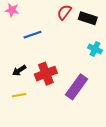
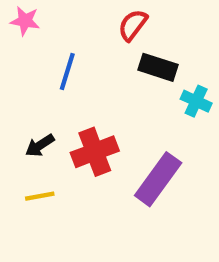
black rectangle: (88, 18) -> (158, 67), moved
blue line: (33, 35) -> (67, 72), turned -54

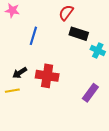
red cross: (95, 152) -> (47, 76), turned 30
purple rectangle: (158, 179) -> (90, 93), moved, size x0.7
yellow line: (40, 196) -> (12, 91), moved

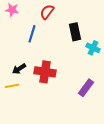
red semicircle: (66, 13) -> (47, 12), moved
black rectangle: (79, 34) -> (75, 32), turned 60

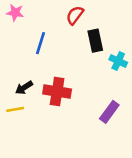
red semicircle: (47, 12) -> (75, 15), moved

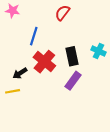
black rectangle: (95, 41) -> (72, 56), moved
red cross: (57, 92) -> (44, 62), moved, turned 30
purple rectangle: (109, 112) -> (73, 81), moved

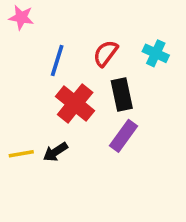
red semicircle: (62, 13) -> (106, 53), moved
cyan cross: (99, 51) -> (156, 53), moved
black arrow: (20, 73) -> (55, 152), moved

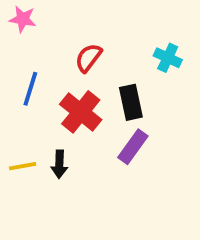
red semicircle: (106, 53) -> (88, 58), moved
blue line: (57, 60) -> (30, 89), moved
black arrow: (55, 152) -> (59, 164), turned -55

